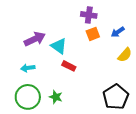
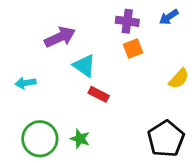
blue arrow: (118, 32) -> (169, 17), moved
purple arrow: (35, 39) -> (60, 37), moved
cyan arrow: (28, 68) -> (26, 83), moved

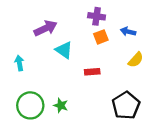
blue arrow: (169, 17) -> (128, 32), moved, turned 48
cyan arrow: (26, 83) -> (19, 63), turned 88
red rectangle: (99, 94) -> (92, 72), moved, turned -32

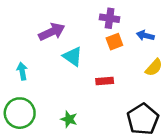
green circle: (30, 105) -> (20, 113), moved

